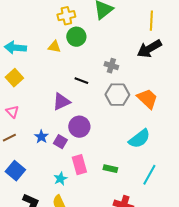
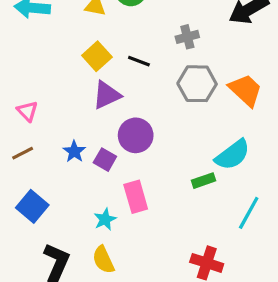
gray cross: (111, 66) -> (187, 37), turned -32
yellow square: (14, 78) -> (97, 56), moved
green rectangle: (110, 169) -> (203, 181), moved, turned -32

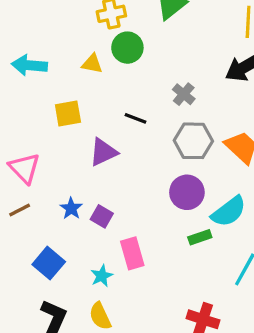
gray cross: (187, 37) -> (184, 94), turned -35
yellow square: (97, 56) -> (68, 114), moved, turned 32
pink triangle: (27, 111) -> (25, 168), size x1.5
purple circle: (136, 135) -> (187, 192), moved
blue square: (32, 206) -> (49, 263), moved

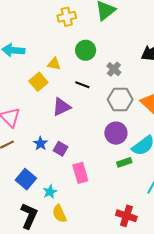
green circle: (127, 48) -> (86, 50), moved
yellow triangle: (92, 64) -> (54, 64), moved
yellow square: (68, 114) -> (38, 82), turned -30
cyan star: (102, 276) -> (50, 192), moved

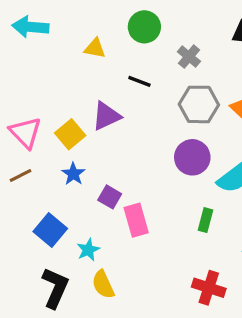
yellow square: (38, 82) -> (70, 134), moved
purple square: (60, 149) -> (110, 197), moved
green rectangle: (124, 162) -> (205, 220), moved, turned -56

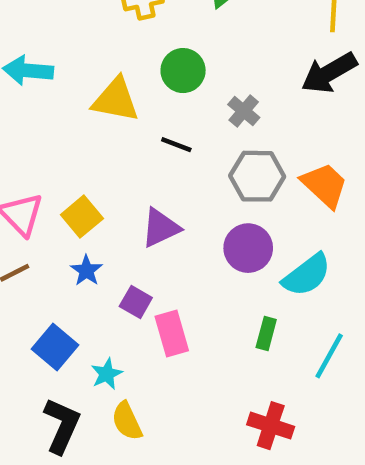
yellow triangle: (95, 48) -> (116, 100), size x1.6
purple triangle: (106, 116) -> (161, 228), moved

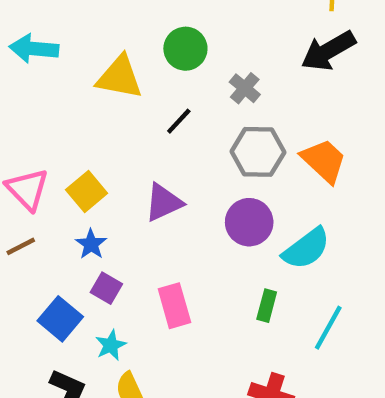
black line: (176, 145) -> (179, 121), turned -68
purple square: (136, 302) -> (106, 288), moved

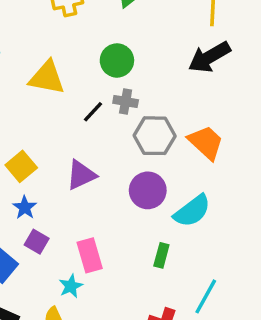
green circle: (185, 49) -> (117, 60), moved
gray cross: (245, 88) -> (126, 102), moved, turned -30
cyan line: (328, 328) -> (206, 296), moved
cyan star: (111, 345) -> (71, 286), moved

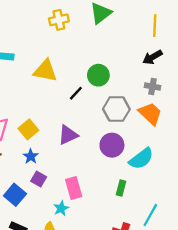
black arrow: (209, 57) -> (153, 57), size x0.7
green circle: (117, 60) -> (98, 75), moved
gray cross: (126, 102) -> (153, 86), moved

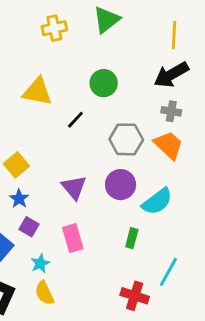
black arrow: (153, 57) -> (171, 75), size x1.4
green circle: (98, 75) -> (104, 83), moved
purple triangle: (68, 135) -> (74, 187), moved, turned -45
cyan star: (61, 208) -> (40, 263), moved

